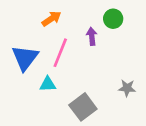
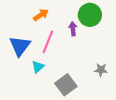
green circle: (113, 19) -> (90, 15), size x1.5
cyan triangle: (48, 84) -> (38, 67), turned -40

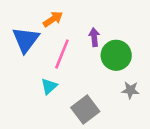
green circle: (90, 15) -> (116, 55), moved
blue triangle: (20, 46) -> (26, 40), moved

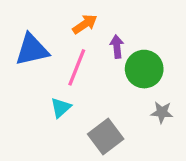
orange arrow: (53, 19) -> (85, 24), moved
blue triangle: (26, 40) -> (32, 50), turned 40

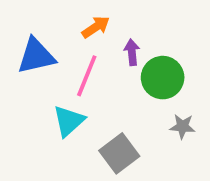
cyan triangle: (61, 108) -> (69, 121), size x1.4

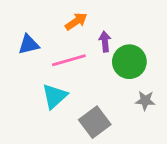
blue triangle: (36, 56) -> (29, 44), size x0.7
pink line: (87, 76) -> (69, 60), turned 52

